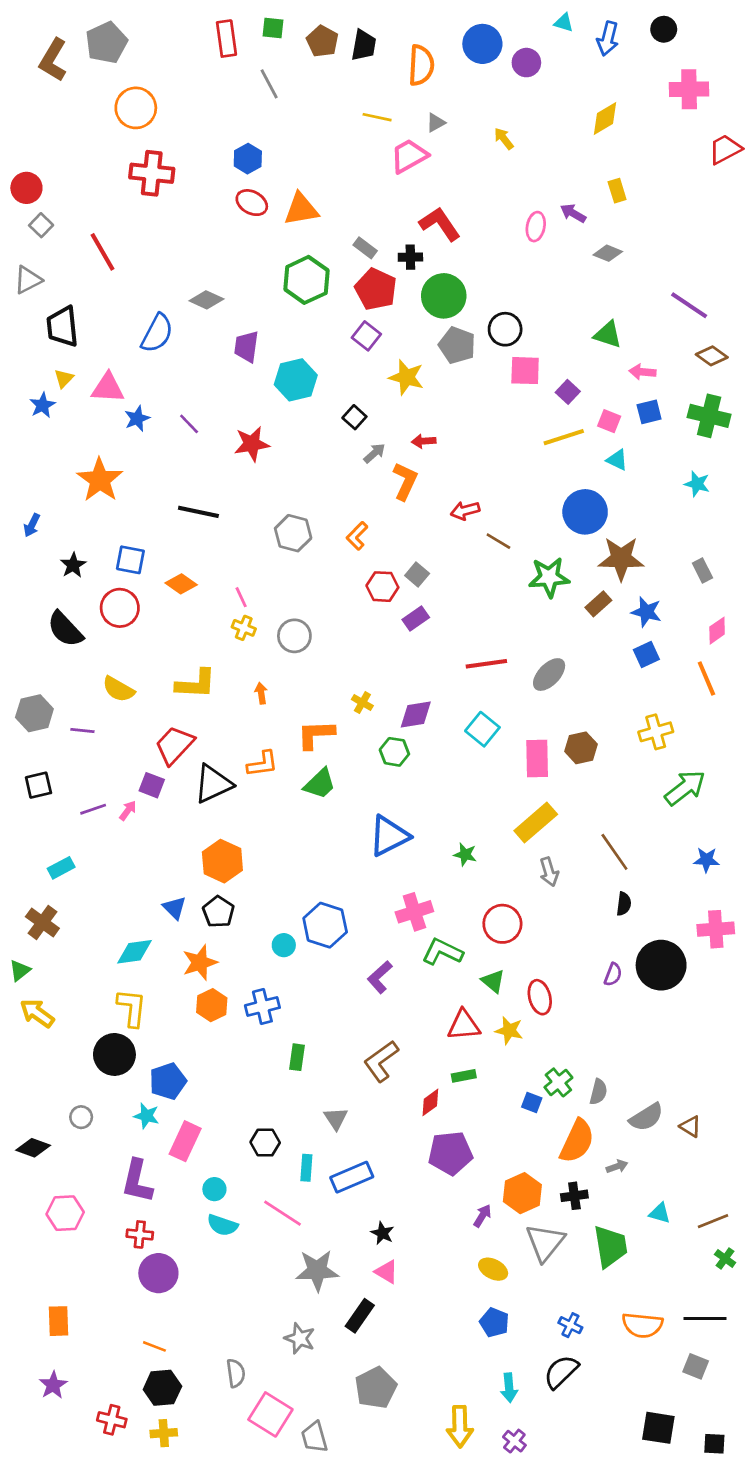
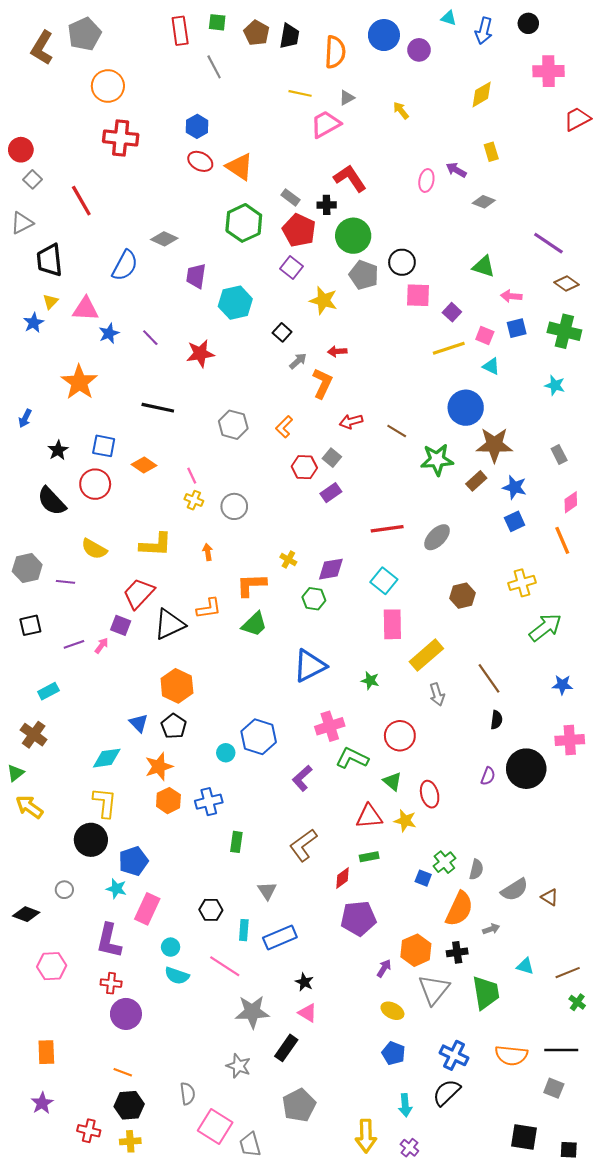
orange triangle: (301, 209) -> (240, 167), turned 44
red arrow: (465, 511) -> (351, 421), moved
pink rectangle: (537, 759) -> (392, 624), moved
blue cross: (570, 1325) -> (454, 1055), size x1.5

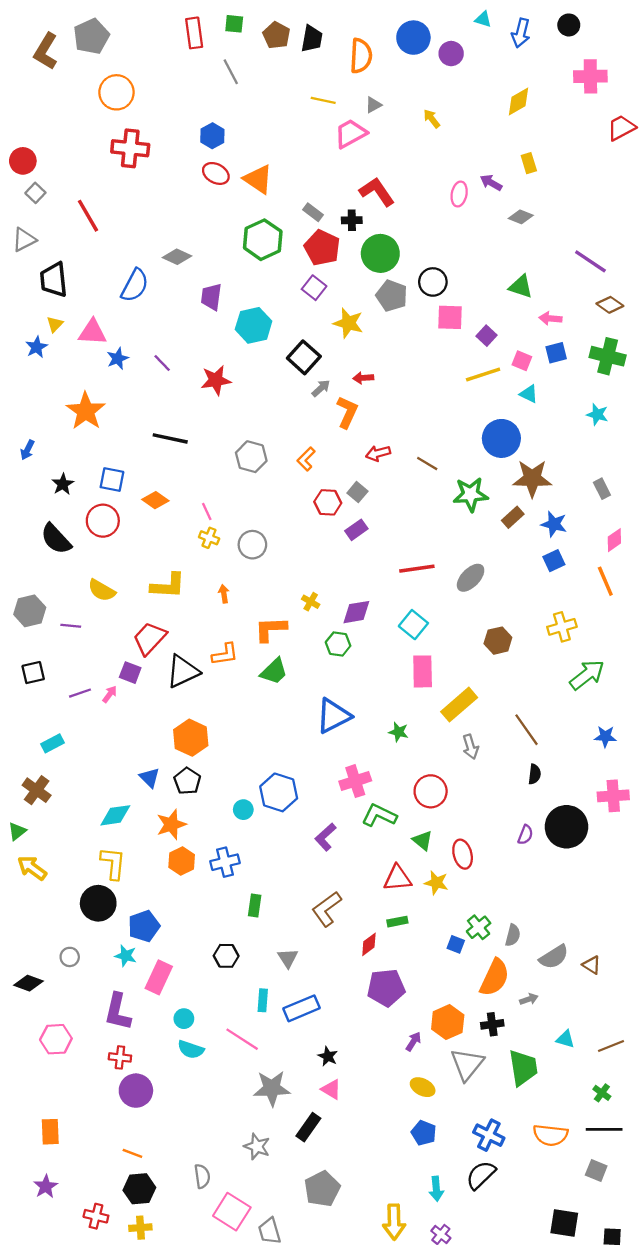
black square: (282, 332) -> (304, 357), size x1.6
black hexagon: (211, 910) -> (226, 956), moved
green cross: (577, 1002) -> (602, 1093), moved

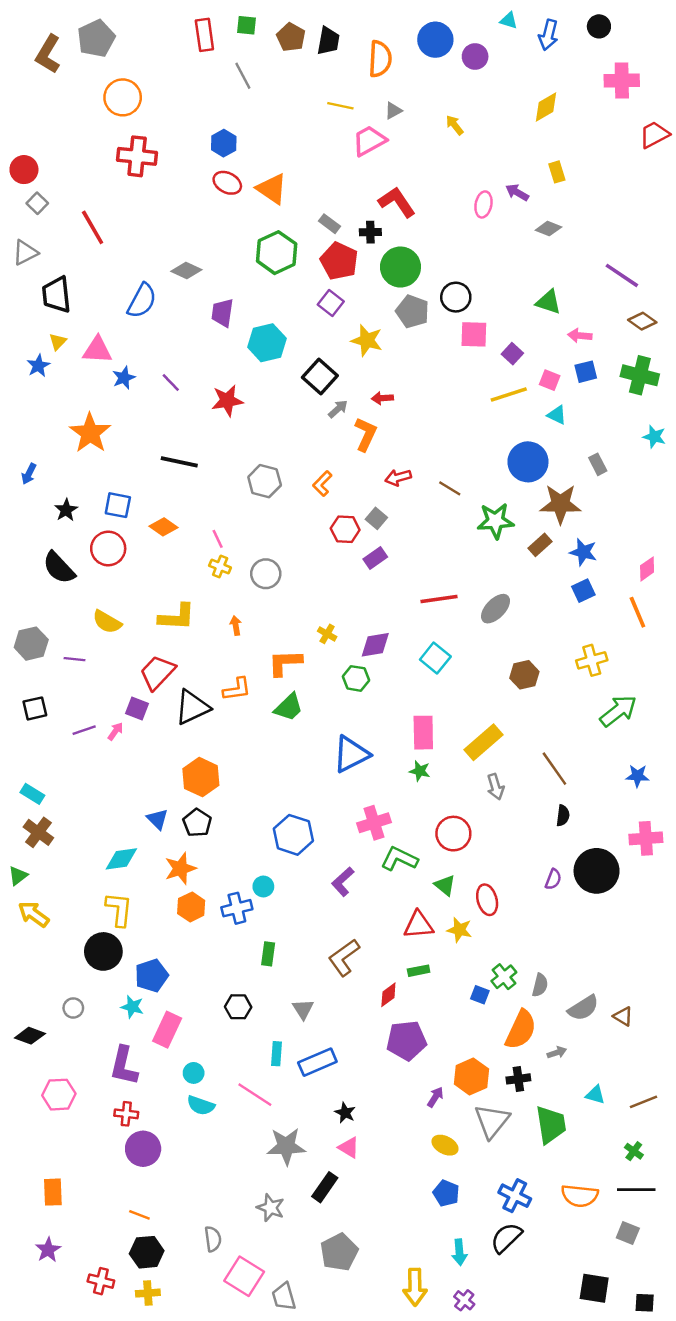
cyan star: (597, 414) -> (654, 437), moved
gray rectangle: (602, 489) -> (598, 464), moved
pink rectangle: (423, 671) -> (423, 733), moved
cyan rectangle: (53, 743) -> (32, 794), moved, turned 60
cyan circle: (243, 810) -> (263, 887), moved

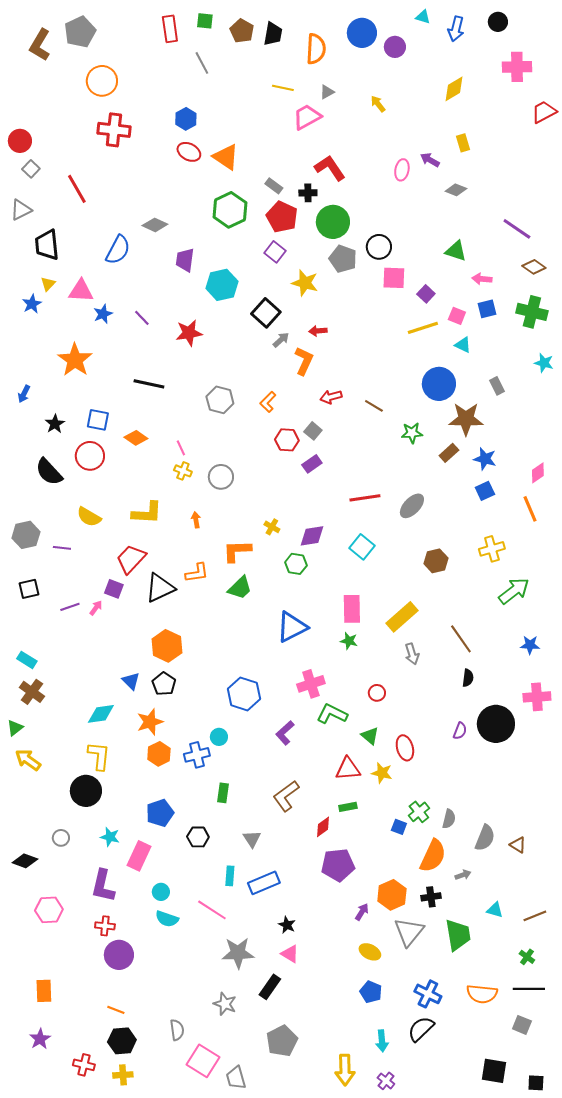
green star: (496, 521) -> (412, 433), size x0.7
red circle: (453, 834) -> (377, 693), size x0.6
blue pentagon: (151, 976) -> (160, 813), moved
gray semicircle: (583, 1008) -> (485, 838), turned -36

